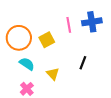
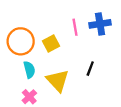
cyan semicircle: (27, 64) -> (29, 70), turned 42
yellow triangle: (53, 74) -> (58, 80), size x1.6

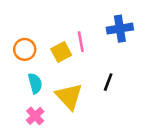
pink line: (75, 27) -> (81, 42), moved
orange circle: (21, 41) -> (25, 49), size x0.7

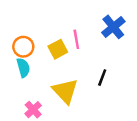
blue cross: (120, 29) -> (113, 27), turned -30
cyan semicircle: (35, 83) -> (23, 68), moved

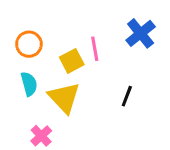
orange circle: (23, 47) -> (29, 44), moved
yellow triangle: (65, 91) -> (64, 98), moved

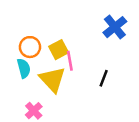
orange circle: (29, 44) -> (30, 47), moved
pink line: (95, 49) -> (70, 61), moved

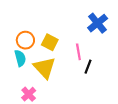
yellow square: (59, 50) -> (50, 42), turned -35
pink line: (70, 61) -> (78, 52), moved

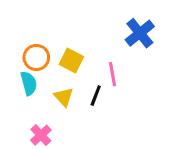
black line: (88, 67) -> (96, 96), moved
yellow triangle: (45, 68) -> (64, 97), size x0.6

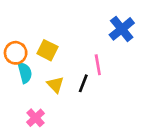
orange circle: (36, 57) -> (16, 53), moved
yellow square: (71, 61) -> (47, 50), moved

